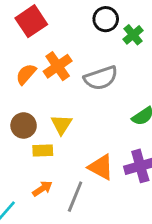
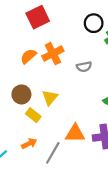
gray semicircle: (101, 78) -> (84, 67), size x0.6
yellow rectangle: (43, 151) -> (33, 115), turned 32
orange triangle: (101, 167) -> (75, 133), turned -35

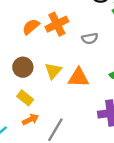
yellow rectangle: (33, 115) -> (25, 98), moved
orange triangle: (75, 133) -> (78, 78), moved

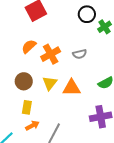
orange cross: (57, 24) -> (51, 54), moved
yellow rectangle: (25, 98) -> (27, 107), turned 64

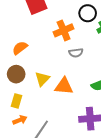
orange semicircle: (29, 46) -> (20, 48), moved
orange cross: (51, 54) -> (64, 30), moved

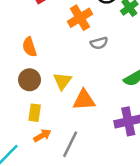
orange semicircle: (20, 48) -> (29, 47), turned -63
orange triangle: (64, 86) -> (84, 100), moved

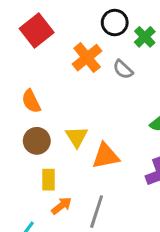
gray semicircle: (99, 43) -> (123, 70), moved, turned 66

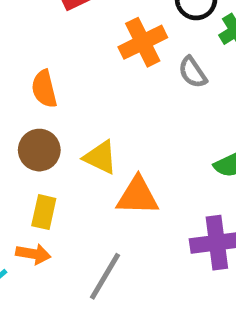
yellow triangle: (77, 137) -> (100, 157), turned -45
orange arrow: (62, 206) -> (33, 254), moved, turned 35

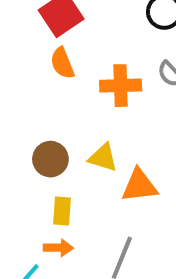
orange cross: (143, 42) -> (121, 86), moved, turned 33
orange semicircle: (44, 89) -> (62, 63), moved

